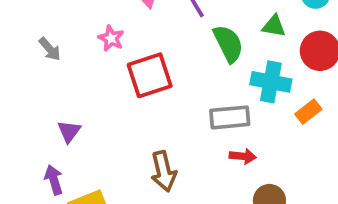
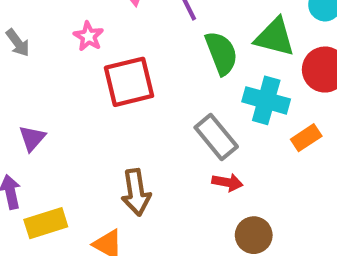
green triangle: (274, 26) -> (275, 37), size x1.5
gray rectangle: (230, 117) -> (216, 137), turned 51

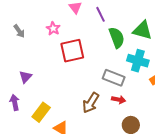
gray rectangle: (216, 137) -> (114, 78), turned -30
brown arrow: (136, 192) -> (91, 103), moved, turned 40
yellow rectangle: (46, 223) -> (41, 112), moved, turned -36

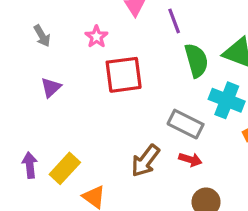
purple triangle: (25, 77) -> (51, 87), moved
purple arrow: (15, 102) -> (30, 165), moved

